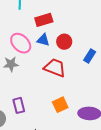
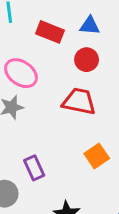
red rectangle: (44, 20) -> (50, 32), turned 48
blue triangle: (43, 40) -> (90, 26), moved

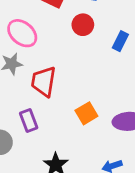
red trapezoid: (79, 101) -> (44, 81), moved, turned -96

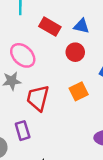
orange square: (86, 113) -> (79, 91), moved

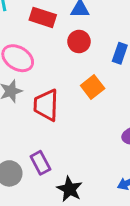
purple rectangle: (23, 131) -> (40, 163), moved

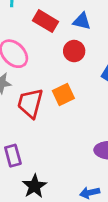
orange square: (93, 87) -> (63, 94), moved

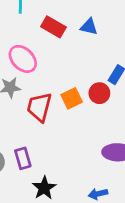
red circle: (74, 51) -> (99, 93), moved

